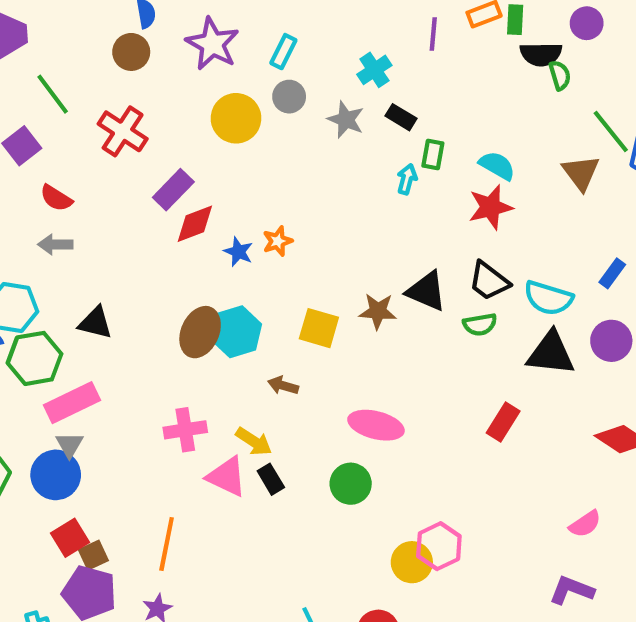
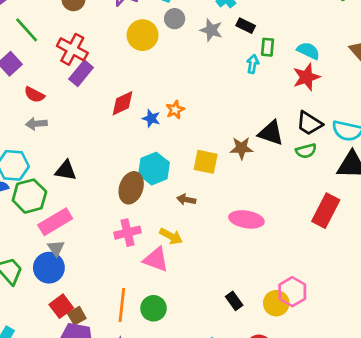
purple rectangle: (173, 190) -> (81, 73), moved
brown ellipse: (200, 332) -> (131, 188), moved
red rectangle: (503, 422) -> (326, 211), size x1.4
black rectangle: (271, 479) -> (234, 301), moved
green circle: (351, 484) -> (153, 308), moved

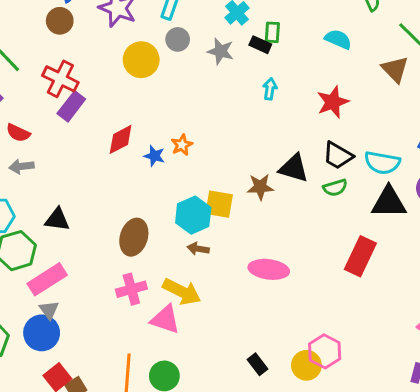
green rectangle: (268, 47) -> (272, 32), moved
cyan semicircle: (308, 51) -> (338, 39), moved
cyan hexagon: (154, 169) -> (193, 215), moved
yellow arrow: (171, 236) -> (182, 292), size x1.4

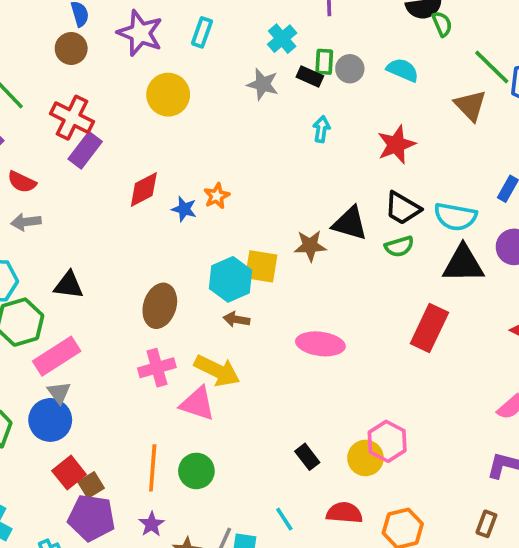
gray circle: (178, 39) -> (350, 69), moved

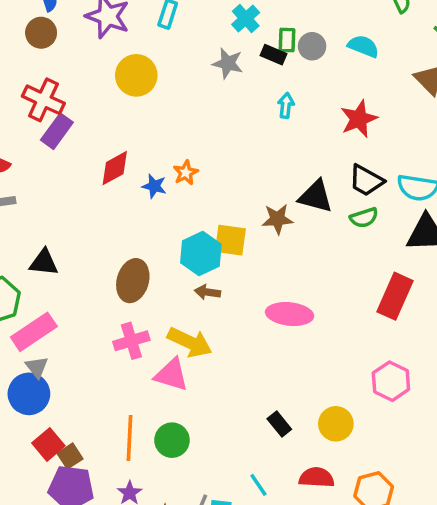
pink hexagon: (387, 441) -> (391, 381), moved

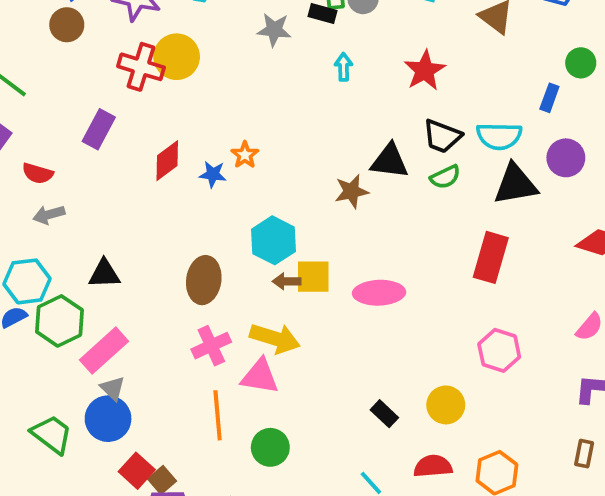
red cross: (43, 100) -> (141, 67), moved
yellow square: (230, 240) -> (313, 277), moved
orange line: (129, 438) -> (218, 415), moved

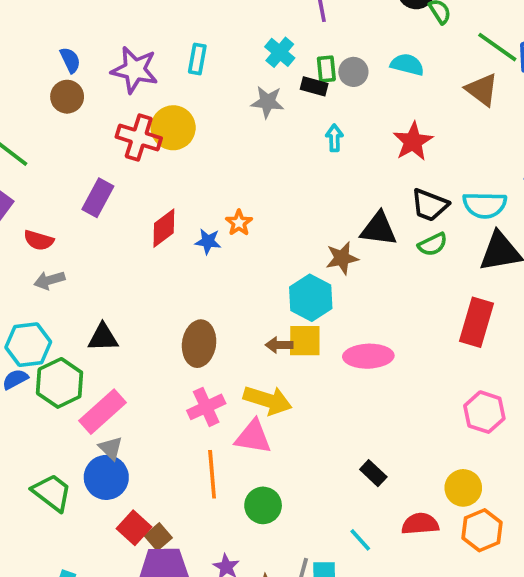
cyan hexagon: (274, 240) -> (311, 298), moved
yellow circle: (446, 405) -> (463, 488), moved

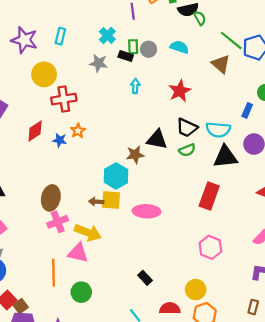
red cross: (139, 137) -> (64, 99), moved, turned -30
pink cross: (206, 407) -> (58, 222), moved

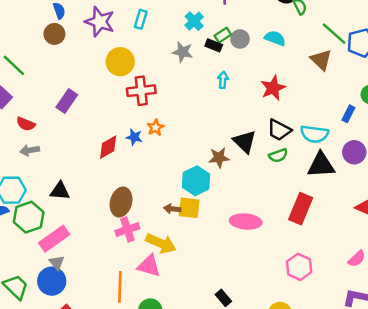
green rectangle: (133, 47) -> (223, 35), turned 56
red diamond: (35, 131) -> (108, 147), moved
black triangle: (157, 139) -> (245, 142), turned 30
pink ellipse: (147, 211) -> (246, 221), moved

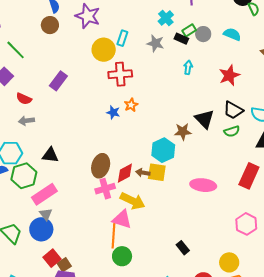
cyan rectangle: (141, 19) -> (122, 38), moved
red diamond: (108, 147) -> (125, 173), moved
orange line: (120, 287) -> (113, 235), moved

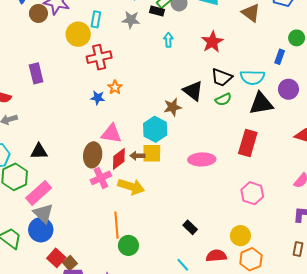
brown circle: (50, 25) -> (38, 13), moved
purple rectangle: (58, 81) -> (36, 73), turned -42
gray triangle: (46, 214) -> (43, 213), size x1.5
pink triangle: (122, 219) -> (111, 134), moved

